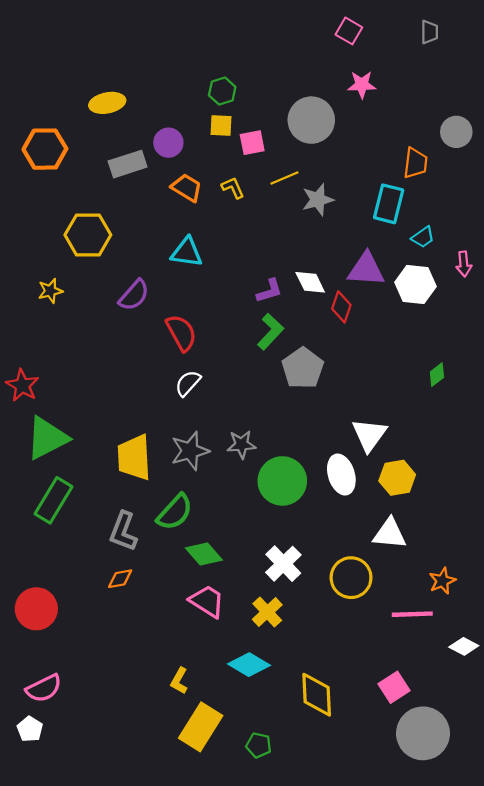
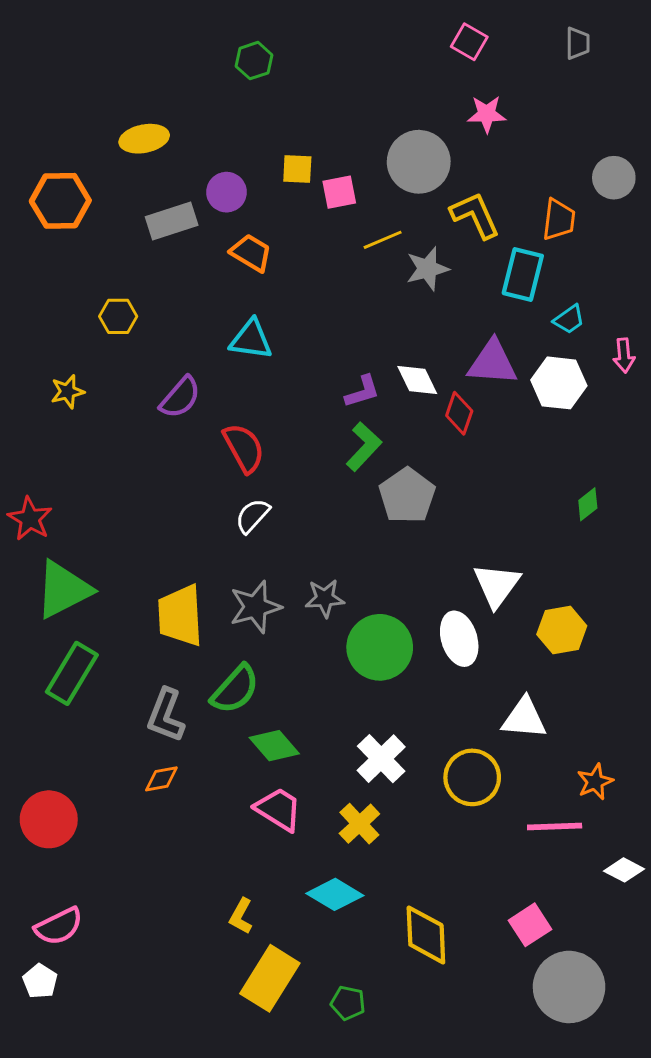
green hexagon: (222, 91) -> (254, 61), moved
yellow L-shape: (233, 188) -> (475, 215), moved, size x1.6
yellow hexagon: (88, 235) -> (118, 316), size x0.6
yellow hexagon: (397, 478) -> (562, 630), moved

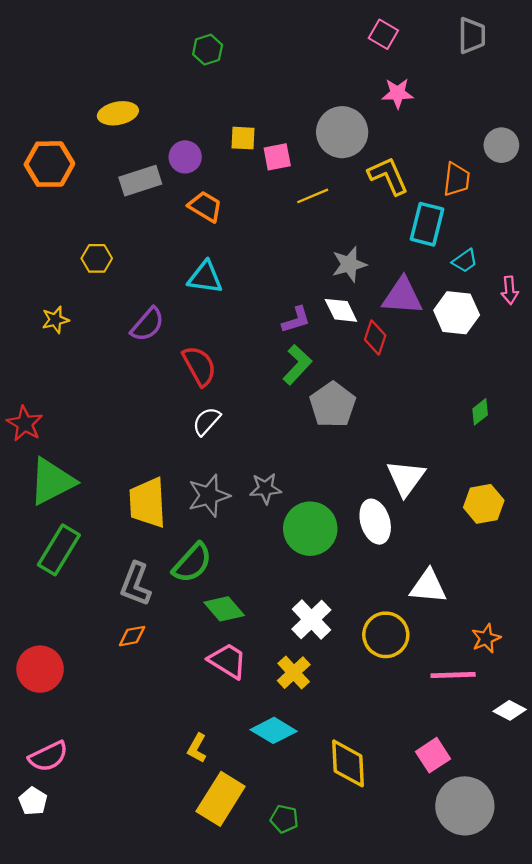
gray trapezoid: (578, 43) -> (472, 35), size x1.4
gray star: (427, 269) -> (349, 264), moved
yellow hexagon: (562, 630) -> (484, 504), moved

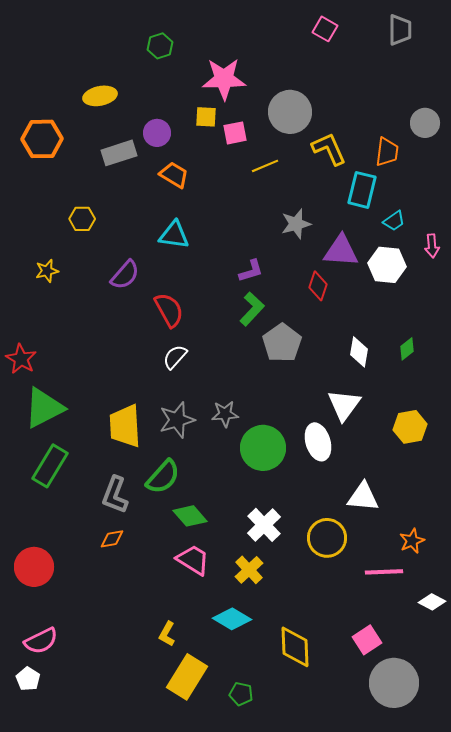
green hexagon: (208, 50) -> (160, 46), moved
pink star: (398, 93) -> (224, 79), moved, size x1.6
white diamond: (341, 310) -> (359, 352), moved, turned 36

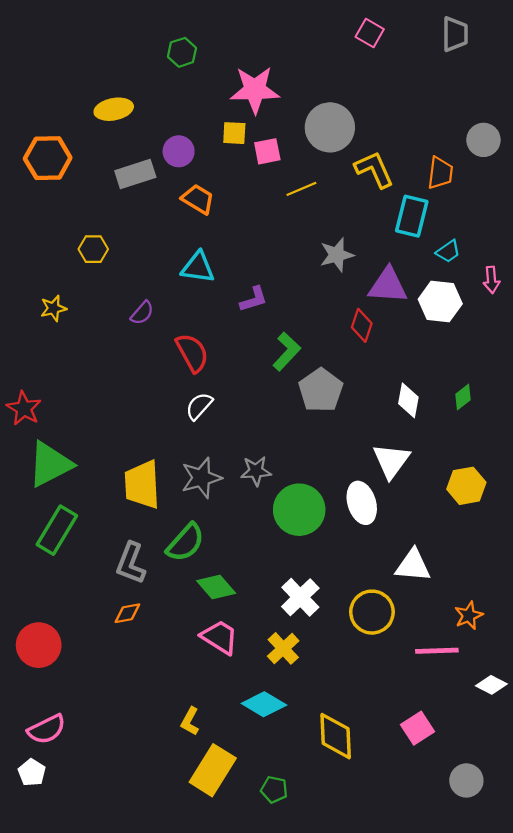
purple L-shape: (251, 271) -> (254, 299), moved
purple semicircle: (125, 275) -> (142, 313), size x0.7
gray circle: (394, 683) -> (466, 780), moved, size x0.6

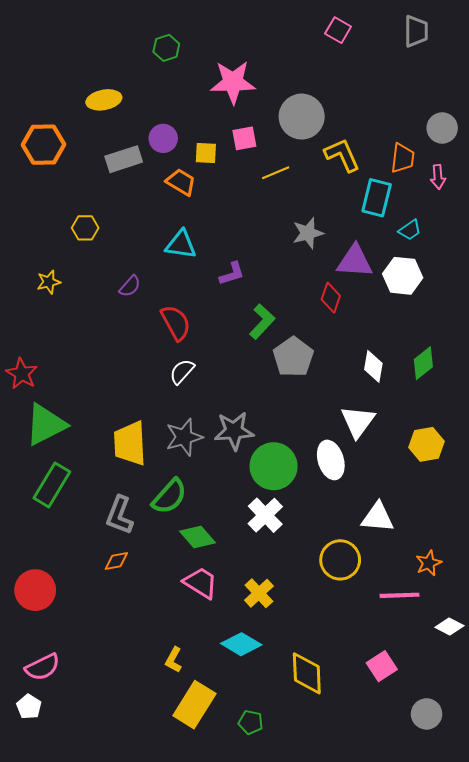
yellow square: (234, 133) -> (206, 153), moved
pink arrow: (491, 280) -> (438, 177), moved
green diamond: (463, 397) -> (423, 363), size x1.4
gray star: (256, 471) -> (234, 431), size x1.4
white cross: (300, 597) -> (265, 515), moved

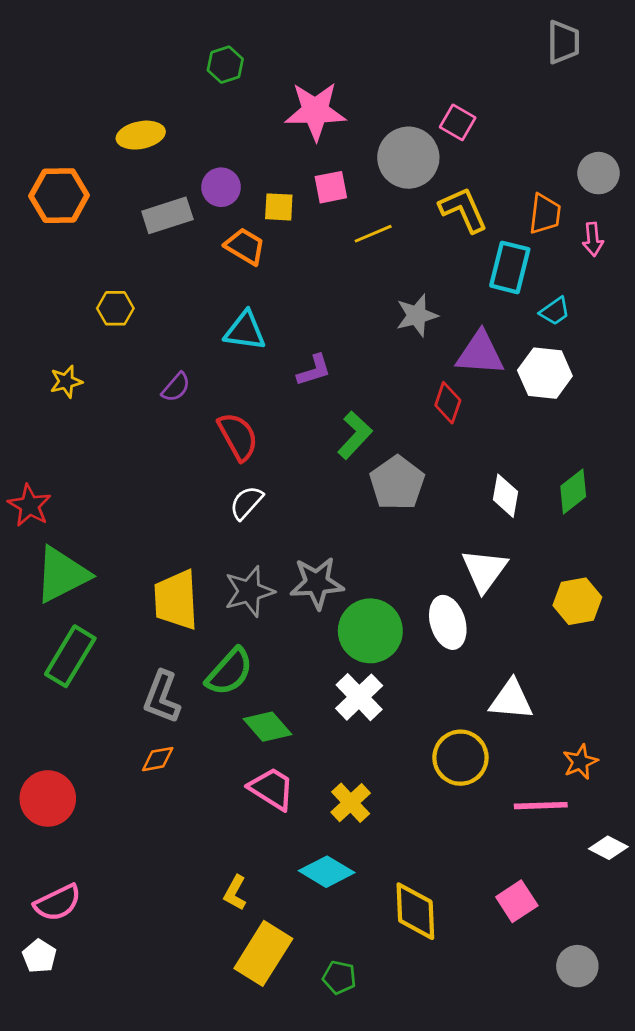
pink square: (338, 30) -> (458, 122), moved

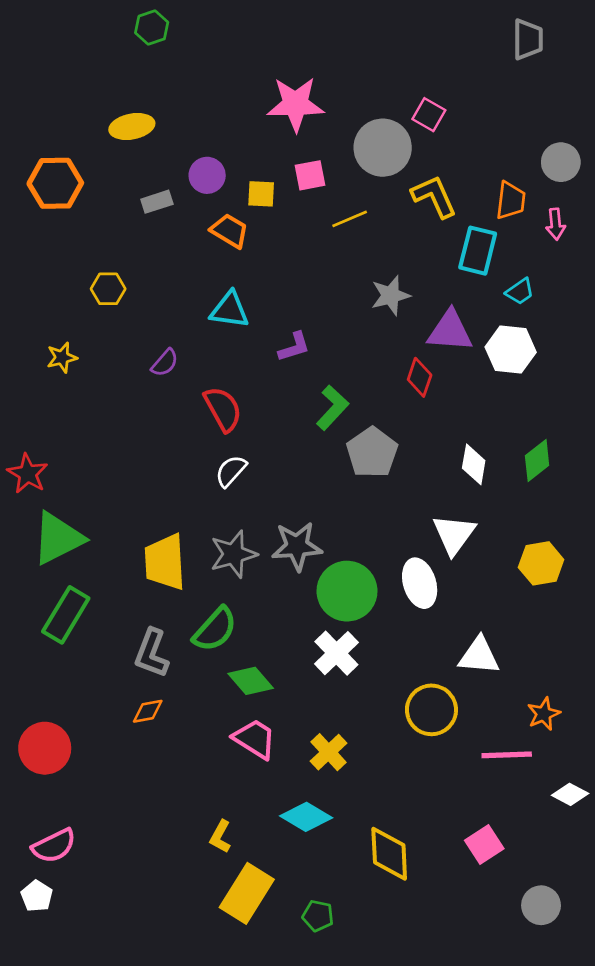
green hexagon: (225, 65) -> (152, 28), moved
gray rectangle: (167, 215) -> (157, 202), size x0.7

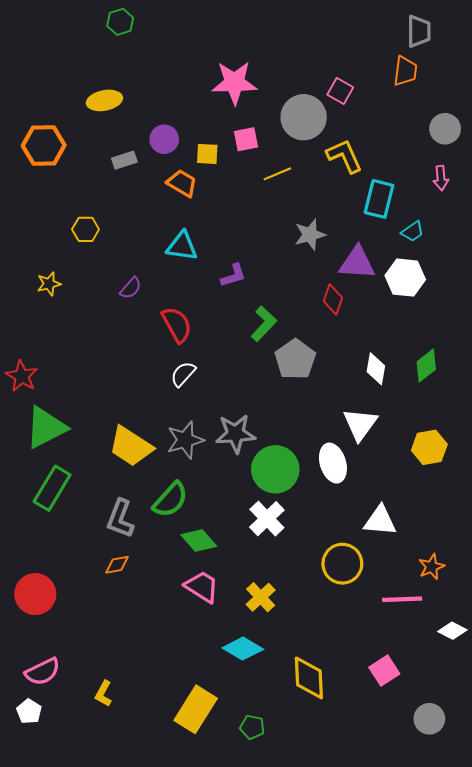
orange trapezoid: (511, 200) -> (405, 71), moved
yellow trapezoid: (165, 562) -> (131, 446), turned -54
yellow L-shape: (220, 837) -> (103, 694), moved

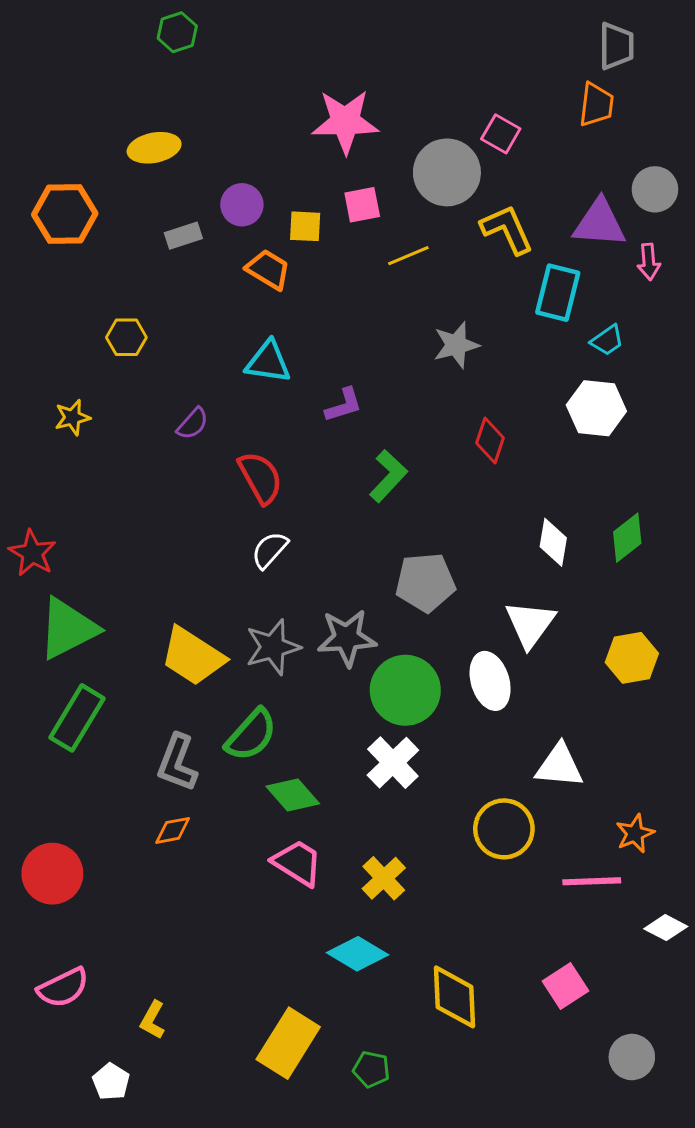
purple triangle: (357, 263) -> (599, 223), moved
gray pentagon: (295, 359) -> (425, 582), moved, turned 30
white pentagon: (29, 711) -> (111, 1082), moved

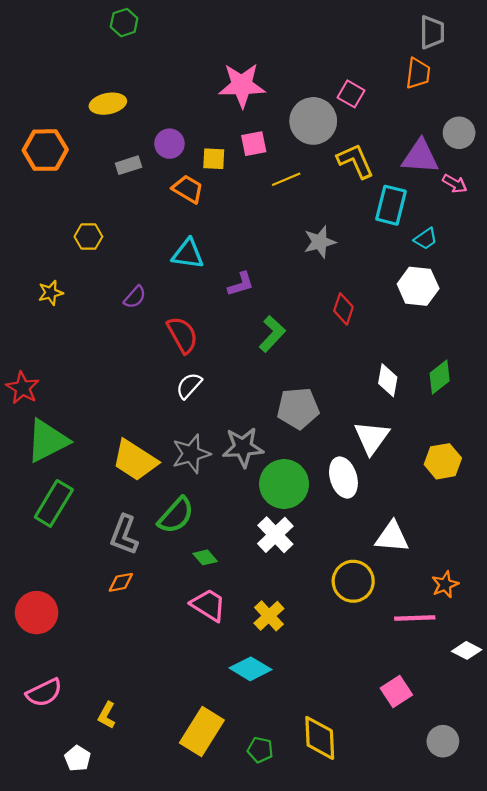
pink arrow: (649, 262) -> (455, 184), turned -55
green diamond: (293, 795) -> (205, 557), size x0.7
yellow diamond: (455, 997) -> (320, 738), moved

